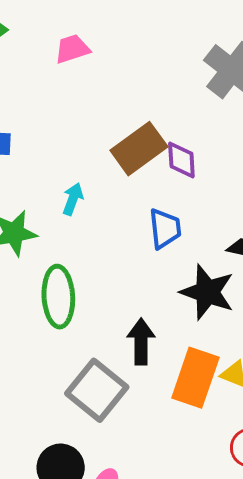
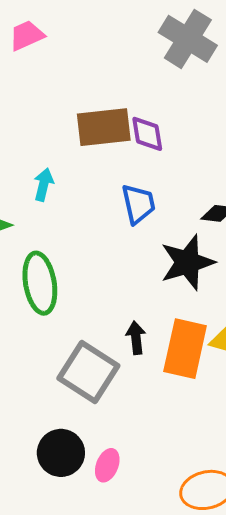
brown rectangle: (139, 149) -> (104, 127), turned 36
black star: (207, 292) -> (187, 262), turned -30
black arrow: (141, 342) -> (136, 338), moved, size x0.7

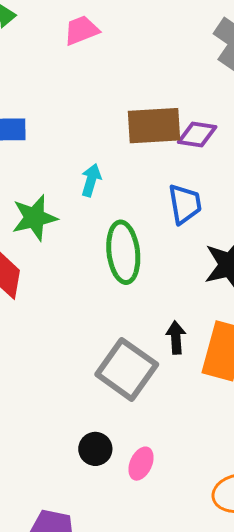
purple diamond: (147, 134) -> (197, 134), turned -75
green ellipse: (40, 283) -> (123, 252), moved
black circle: (61, 453) -> (95, 449), size x0.7

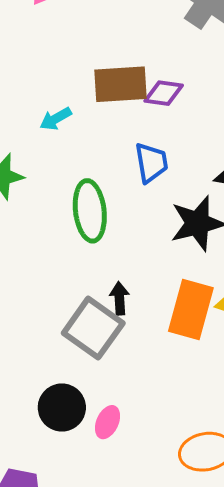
cyan arrow: (91, 180) -> (56, 119), moved, turned -136
black arrow: (176, 338) -> (119, 298), moved
black circle: (95, 449) -> (62, 408), size x1.4

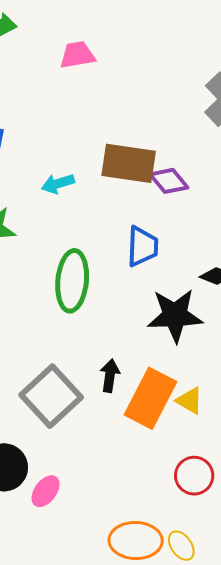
purple diamond: (164, 93) -> (169, 181), turned 30
black arrow: (119, 298) -> (110, 376), moved

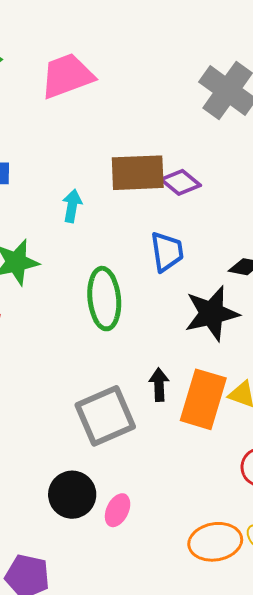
pink trapezoid: (77, 55) -> (67, 76), size x1.5
cyan arrow: (58, 184) -> (72, 206), turned 128
gray square: (51, 396) -> (105, 416), turned 30

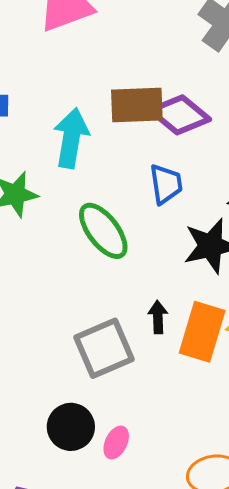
purple diamond: (181, 182) -> (180, 115), size x1.5
cyan arrow: (72, 206) -> (71, 138), size x1.8
green ellipse: (104, 299) -> (103, 231), turned -32

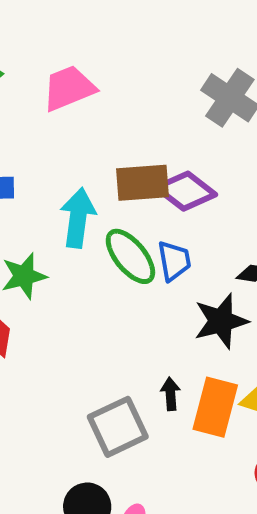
green ellipse: (103, 231) -> (130, 256), moved

